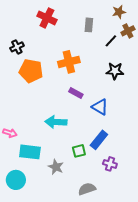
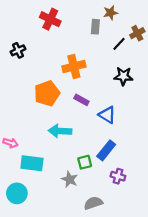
brown star: (119, 12) -> (110, 13), moved
orange pentagon: (31, 71) -> (47, 93), moved, turned -30
gray star: (56, 167) -> (70, 179), moved

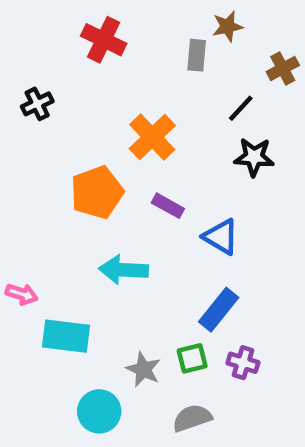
black line: (119, 44) -> (241, 108), moved
orange cross: (74, 66) -> (152, 137), turned -30
green square: (85, 162) -> (192, 358), moved
cyan circle: (17, 193) -> (99, 411), moved

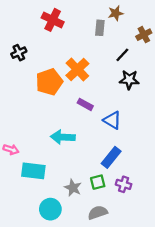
orange pentagon: (97, 192) -> (49, 82), moved

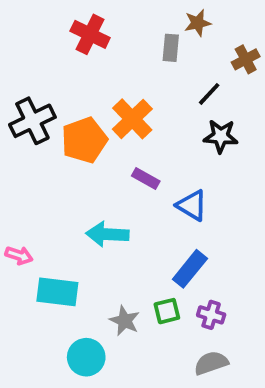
black cross: (19, 53) -> (32, 121), moved, size x1.6
gray semicircle: (98, 213) -> (211, 363), moved

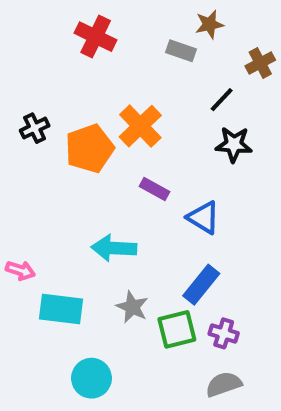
gray rectangle: (171, 48) -> (181, 51), turned -76
black cross: (32, 121) -> (35, 128), size x0.6
green square: (167, 311) -> (177, 329), size x1.4
gray star: (125, 321) -> (132, 307), moved

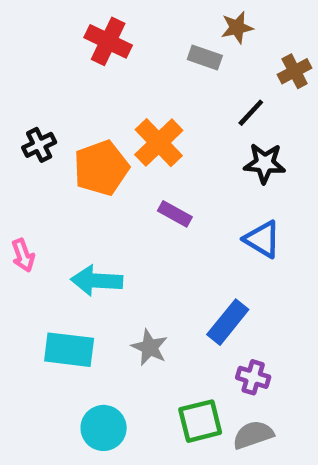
blue triangle: (203, 218) -> (262, 239), moved
cyan arrow: (114, 248) -> (97, 281), moved
pink arrow: (20, 270) -> (23, 255), moved, turned 52
green square: (177, 329) -> (200, 421), moved

